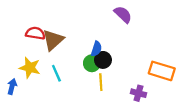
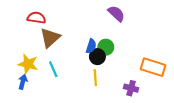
red semicircle: (35, 33) -> (36, 18), moved
green circle: (92, 63) -> (106, 47), moved
blue arrow: (12, 87) -> (23, 82), moved

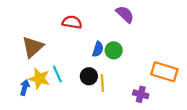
red semicircle: (36, 18) -> (72, 22), moved
brown triangle: (50, 38) -> (33, 47), moved
black circle: (97, 57) -> (89, 76), moved
yellow star: (28, 64) -> (39, 79), moved

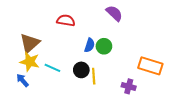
cyan line: (57, 74) -> (52, 68), turned -42
yellow star: (39, 79) -> (30, 62), moved
blue arrow: (25, 88) -> (22, 80), turned -56

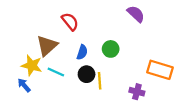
purple semicircle: (114, 13) -> (136, 14), moved
red semicircle: (66, 20) -> (70, 22), turned 42
brown triangle: (30, 43) -> (47, 46), moved
blue semicircle: (90, 45) -> (82, 52), moved

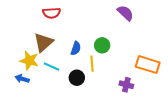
red semicircle: (70, 22) -> (52, 13), moved, turned 126
black circle: (87, 74) -> (77, 78), moved
yellow line: (100, 81) -> (92, 64), moved
blue arrow: (24, 85) -> (22, 79), turned -32

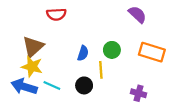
brown triangle: (43, 42) -> (33, 47), moved
orange rectangle: (148, 65) -> (152, 52), moved
cyan line: (52, 67) -> (52, 85), moved
blue arrow: (22, 79) -> (24, 87), size x1.6

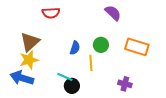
purple semicircle: (137, 14) -> (113, 13), moved
yellow star: (32, 67) -> (29, 60), turned -30
cyan line: (52, 85) -> (65, 77), moved
black circle: (84, 85) -> (72, 86), moved

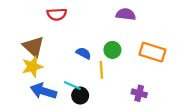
purple semicircle: (113, 13) -> (126, 14), turned -36
brown triangle: (30, 42) -> (33, 47), turned -35
blue semicircle: (75, 48) -> (83, 53), turned -80
blue arrow: (22, 78) -> (43, 91), moved

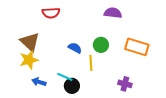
blue arrow: (43, 91) -> (39, 82), size x0.6

